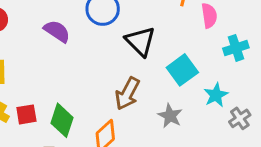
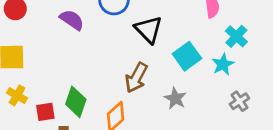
cyan cross: (236, 48) -> (236, 36), turned -30
cyan star: (216, 95) -> (223, 64), moved
red square: (26, 114) -> (45, 112), moved

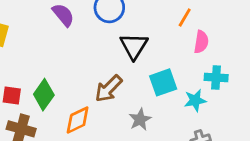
cyan cross: (236, 36) -> (216, 77), turned 35

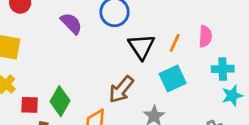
orange line: (185, 18) -> (175, 43), moved
cyan star: (195, 100) -> (232, 96), moved

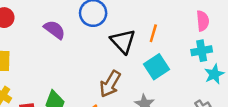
pink semicircle: (205, 36) -> (203, 21), moved

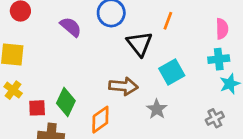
orange line: (153, 33) -> (168, 21), moved
brown arrow: (110, 84) -> (123, 86), turned -120

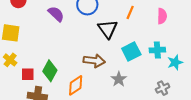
pink semicircle: (222, 29) -> (162, 16), moved
cyan cross: (219, 59) -> (157, 50), moved

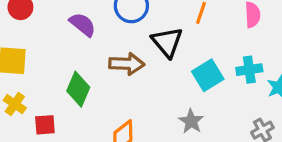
brown arrow: (94, 61) -> (127, 64), moved
green diamond: (50, 71) -> (78, 89), moved

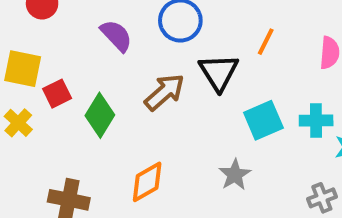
brown arrow: (127, 64) -> (164, 92), turned -52
red square: (45, 125) -> (57, 94), moved, turned -30

